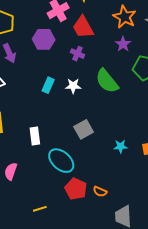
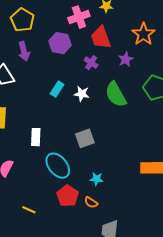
purple star: (123, 44) -> (126, 59), moved
cyan star: (121, 146) -> (97, 179), moved
yellow line: (40, 209) -> (29, 210), turned 32

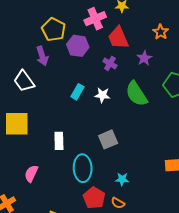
yellow pentagon: (22, 20) -> (54, 30), moved
orange star: (143, 34) -> (161, 32), size x0.7
cyan ellipse: (58, 166) -> (83, 168), turned 40

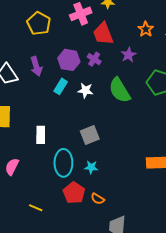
purple hexagon: (78, 46) -> (69, 60), moved
purple arrow: (42, 56) -> (36, 66), moved
cyan star: (122, 179) -> (91, 167), moved

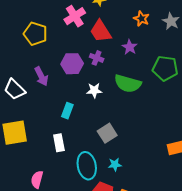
cyan rectangle: (61, 86) -> (67, 111), moved
green semicircle: (120, 90) -> (128, 84), turned -32

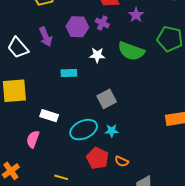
cyan rectangle: (67, 111) -> (69, 73), turned 63
white rectangle: (59, 143) -> (49, 116), moved, turned -66
cyan ellipse: (87, 166) -> (84, 130), turned 72

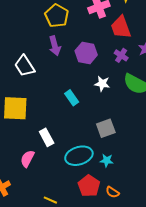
purple cross: (102, 23) -> (121, 55), moved
purple arrow: (46, 37) -> (55, 46), moved
cyan rectangle: (69, 73) -> (72, 98), turned 49
white rectangle: (49, 116) -> (47, 137), turned 36

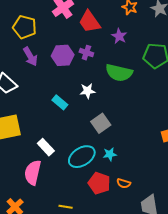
purple cross: (121, 55) -> (86, 53), moved
white star: (102, 84) -> (87, 91), moved
pink semicircle: (27, 159) -> (33, 173), size x1.4

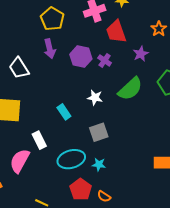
green semicircle: (119, 73) -> (130, 89), turned -72
cyan rectangle: (60, 102) -> (64, 112), moved

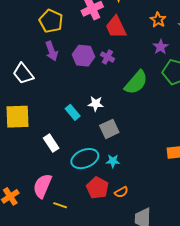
purple star: (141, 54) -> (161, 47), moved
white star: (95, 98) -> (96, 104), moved
pink semicircle: (20, 161) -> (42, 186), moved
orange semicircle: (104, 196) -> (121, 192), turned -56

